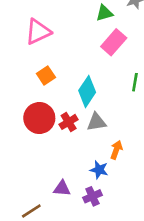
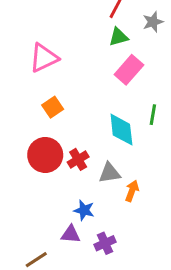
cyan diamond: (87, 91) -> (121, 130), moved, turned -40
gray triangle: (96, 122) -> (110, 173), moved
blue star: (99, 170) -> (84, 210), moved

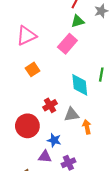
pink rectangle: (129, 70) -> (67, 44), moved
red circle: (45, 155) -> (27, 126), moved
orange arrow: (132, 191) -> (87, 127), turned -32

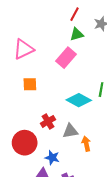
orange square: (33, 69) -> (30, 84), turned 32
cyan diamond: (80, 85) -> (79, 100), turned -55

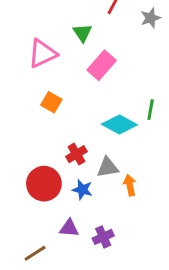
green triangle: (77, 34) -> (82, 33), moved, turned -48
orange square: (30, 84) -> (51, 102), turned 32
blue star: (52, 158) -> (82, 190), moved

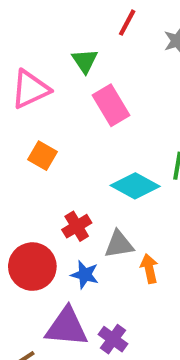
pink rectangle: (102, 65) -> (111, 105), turned -72
purple triangle: (69, 228) -> (67, 327), size x1.6
purple cross: (103, 237) -> (113, 339), turned -30

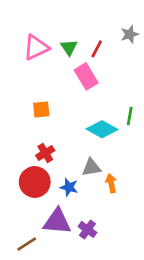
red line: (127, 23) -> (97, 49), moved
pink triangle: (30, 89) -> (36, 47), moved
orange square: (42, 156) -> (41, 109), turned -36
red cross: (77, 226) -> (45, 153), moved

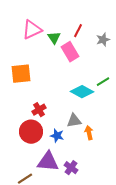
gray star: (130, 34) -> (103, 40), moved
green triangle: (69, 47) -> (54, 38), moved
orange square: (41, 109) -> (21, 74), moved, size x1.5
green line: (130, 116) -> (103, 82), turned 48

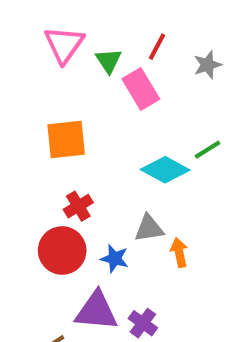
pink triangle: (32, 30) -> (64, 45), turned -30
orange square: (21, 74) -> (66, 139), moved

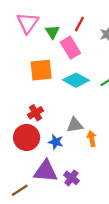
orange square: (66, 139) -> (41, 70), moved
cyan diamond: (165, 170) -> (76, 80), moved

